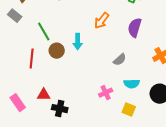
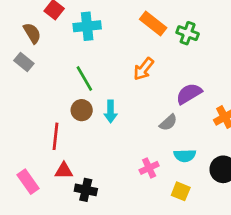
purple semicircle: (135, 28) -> (189, 94), moved, turned 42
green line: (44, 32) -> (84, 79), moved
cyan arrow: (78, 42) -> (111, 112), moved
red line: (32, 59) -> (56, 136), moved

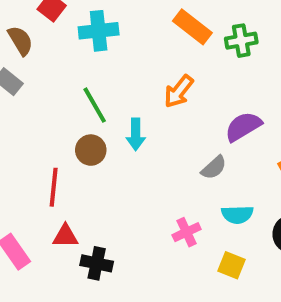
green cross: (188, 33) -> (241, 41), turned -30
cyan arrow: (111, 112) -> (136, 134), moved

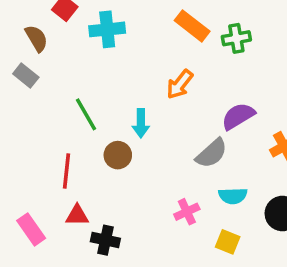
green line: (95, 105) -> (86, 114), moved
brown circle: (91, 150) -> (118, 155), moved
gray semicircle: (214, 168) -> (212, 153), size x1.4

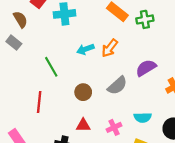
cyan arrow: (141, 123) -> (85, 49), moved, turned 70
gray semicircle: (212, 153) -> (117, 86), moved
brown circle: (118, 155) -> (83, 92), moved
red triangle: (77, 215) -> (83, 125), moved

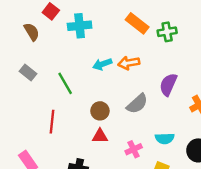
gray rectangle: (14, 43) -> (28, 73), moved
orange arrow: (110, 48) -> (129, 63), turned 42
purple semicircle: (146, 68) -> (168, 85), turned -35
red triangle: (83, 125) -> (100, 136), moved

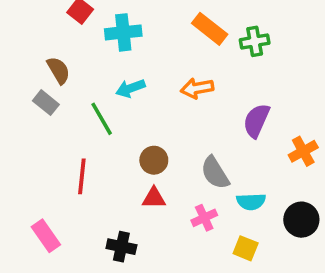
brown semicircle: (32, 32) -> (58, 70), moved
cyan arrow: (102, 64) -> (130, 88), moved
gray semicircle: (137, 104) -> (215, 173), moved, turned 100

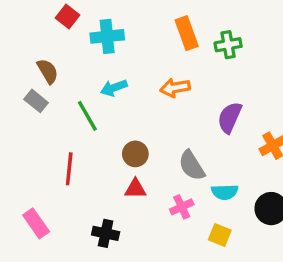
orange rectangle: (210, 29) -> (187, 33), turned 32

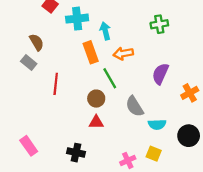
orange rectangle: (187, 33) -> (91, 52), moved
cyan arrow: (114, 88) -> (105, 31), moved, turned 96
green line: (87, 116) -> (110, 78), moved
red line: (69, 169) -> (56, 84), moved
pink cross: (182, 207) -> (128, 160), moved

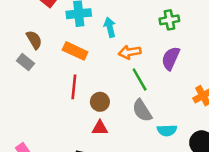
orange rectangle: (91, 52) -> (75, 51), moved, turned -45
purple semicircle: (160, 74) -> (171, 58), moved
green line: (110, 78) -> (140, 79), moved
red line: (56, 84) -> (74, 87), moved

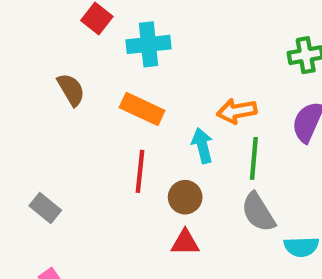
cyan arrow: (110, 27) -> (202, 146), moved
gray rectangle: (25, 62) -> (45, 208), moved
green line: (140, 79) -> (254, 158), turned 35

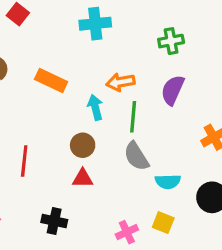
cyan cross: (149, 44) -> (95, 24), moved
red line: (140, 171) -> (24, 161), moved

